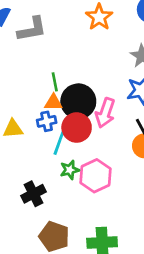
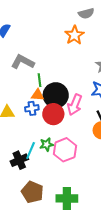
gray L-shape: (32, 29) -> (23, 62), moved, turned -145
cyan line: (59, 143) -> (31, 151), moved

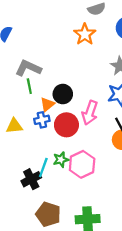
green line: (39, 80) -> (29, 86), moved
orange triangle: (38, 95) -> (47, 104), turned -40
black circle: (56, 95) -> (63, 94), moved, size x0.7

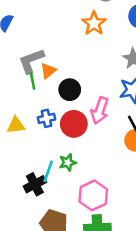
gray L-shape: (28, 68) -> (31, 61), turned -45
orange triangle: (47, 104) -> (48, 71), moved
pink hexagon: (82, 164) -> (93, 195), moved

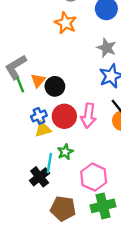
orange triangle: (48, 71) -> (38, 80), moved
pink arrow: (100, 110) -> (88, 116), moved
yellow triangle: (16, 125) -> (43, 129), moved

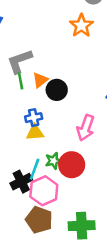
red circle: (64, 116) -> (72, 165), moved
pink hexagon: (94, 177) -> (44, 191), moved

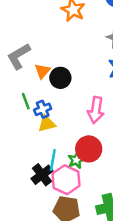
green line: (21, 81) -> (26, 101), moved
green star: (54, 161) -> (76, 160), moved

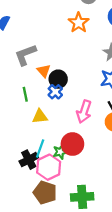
orange triangle: (42, 71) -> (44, 71), turned -32
blue cross: (43, 109) -> (55, 92), moved, turned -32

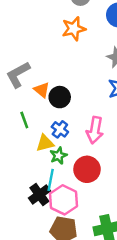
orange star: (79, 23) -> (74, 29), turned 30
blue cross: (55, 92) -> (60, 129), moved
green star: (60, 152) -> (58, 156), moved

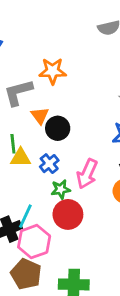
orange star: (74, 29) -> (53, 71), moved
yellow triangle: (45, 143) -> (21, 158), moved
green star: (58, 156) -> (61, 189), moved

